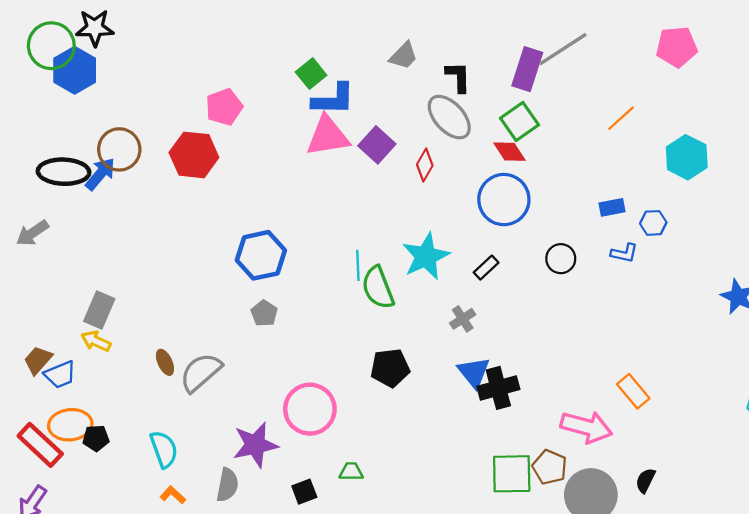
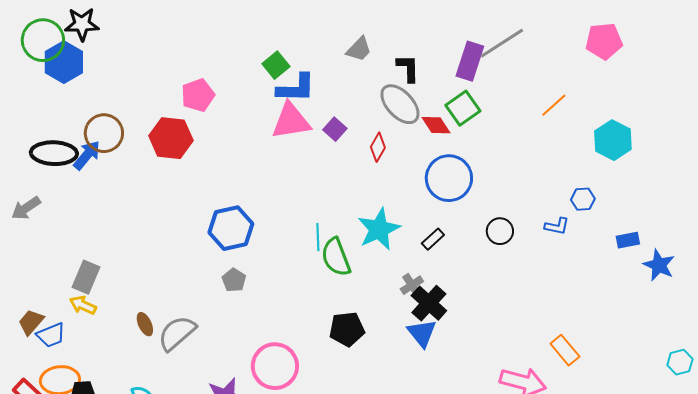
purple square: (377, 145) -> (335, 129), size x0.7
red diamond: (509, 152) -> (436, 125), moved
blue rectangle: (612, 207) -> (628, 240), moved
black cross: (498, 388) -> (429, 303), moved, turned -33

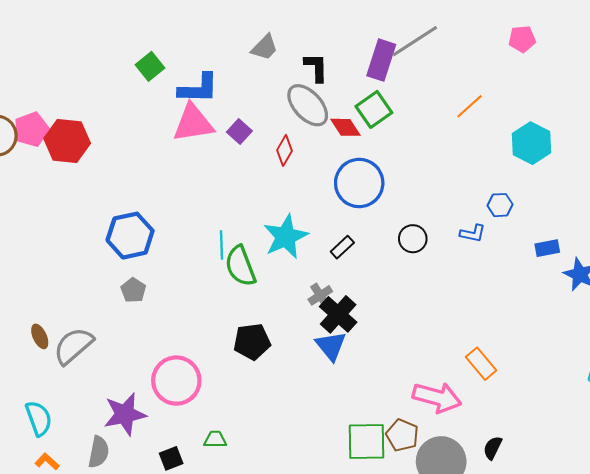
pink pentagon: (604, 41) -> (522, 39), size x0.7
green square: (276, 65) -> (150, 66), moved
pink pentagon: (198, 95) -> (31, 129), moved

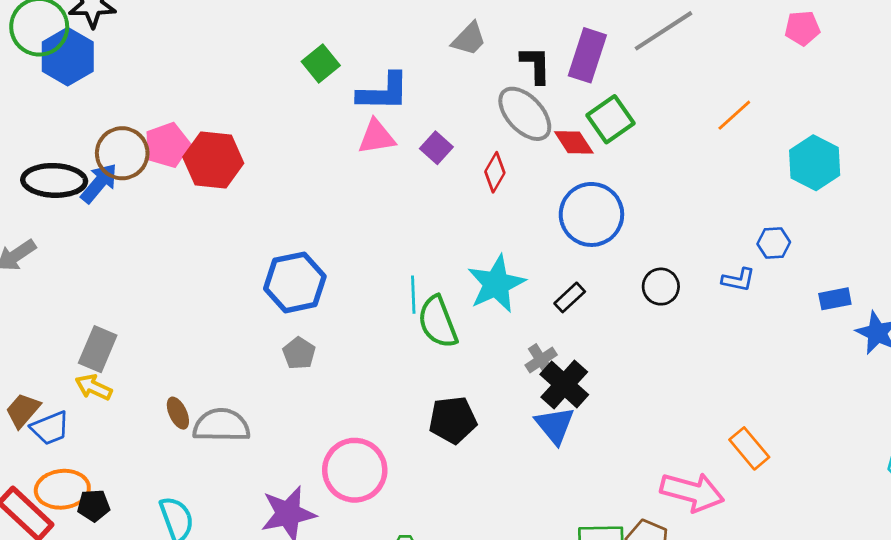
purple rectangle: (381, 60) -> (587, 55), moved
pink triangle: (193, 123) -> (377, 137), size x0.7
gray semicircle: (73, 346) -> (221, 425), turned 42

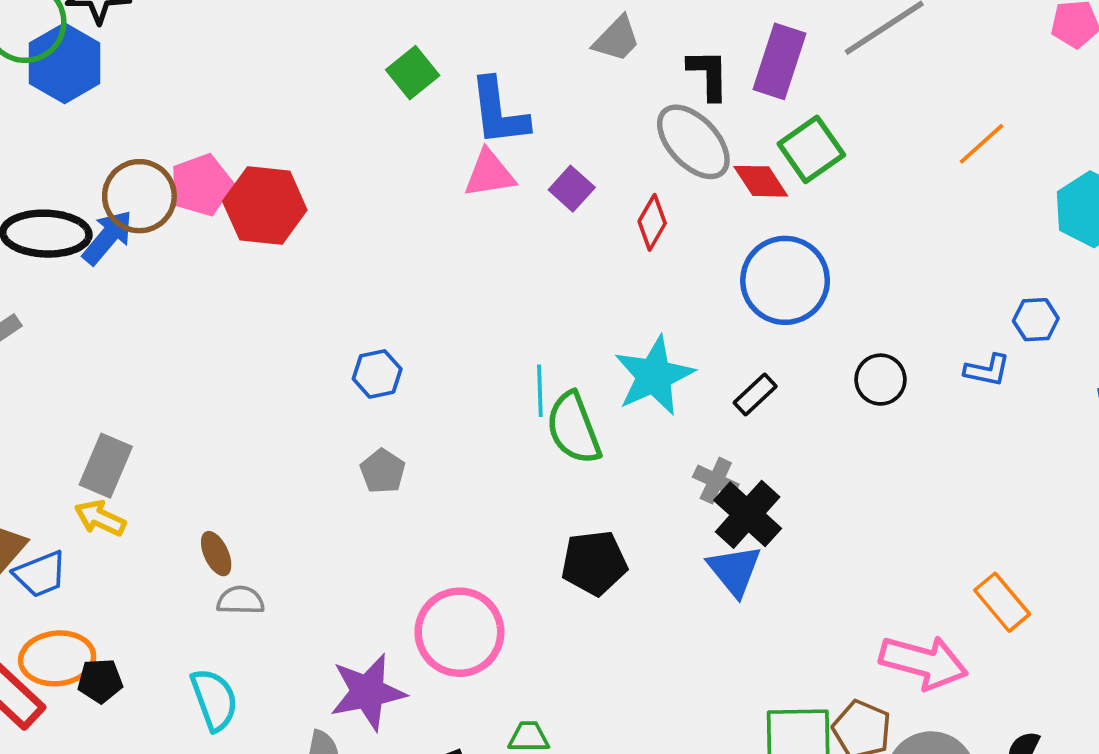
blue L-shape: (383, 92) -> (499, 112), turned 82
blue hexagon: (295, 282) -> (377, 374), size x0.6
gray cross: (541, 360) -> (716, 481), turned -32
gray semicircle: (221, 425) -> (240, 600), moved, size x0.6

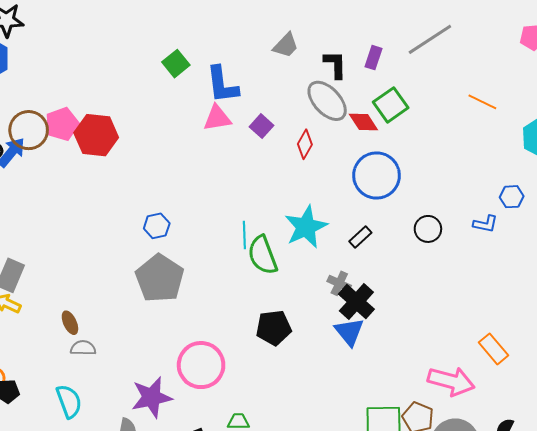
purple rectangle: (779, 61) -> (373, 58), size x0.6
orange line: (982, 144) -> (482, 102), turned 68
gray pentagon: (383, 471) -> (160, 278), size x2.0

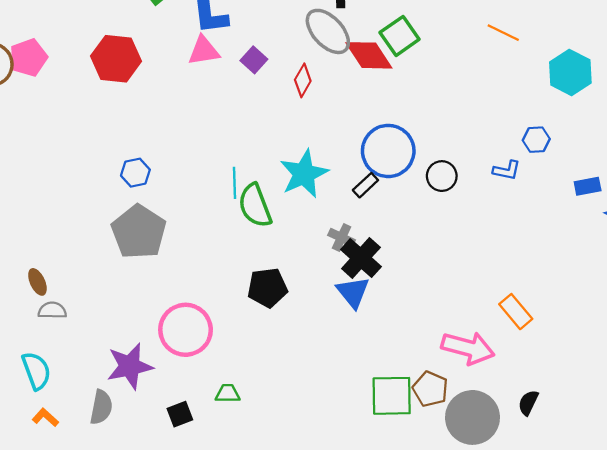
red diamond: (363, 122) -> (369, 55), size x1.4
red hexagon: (96, 135) -> (116, 59), moved
blue circle: (377, 175) -> (388, 151), moved

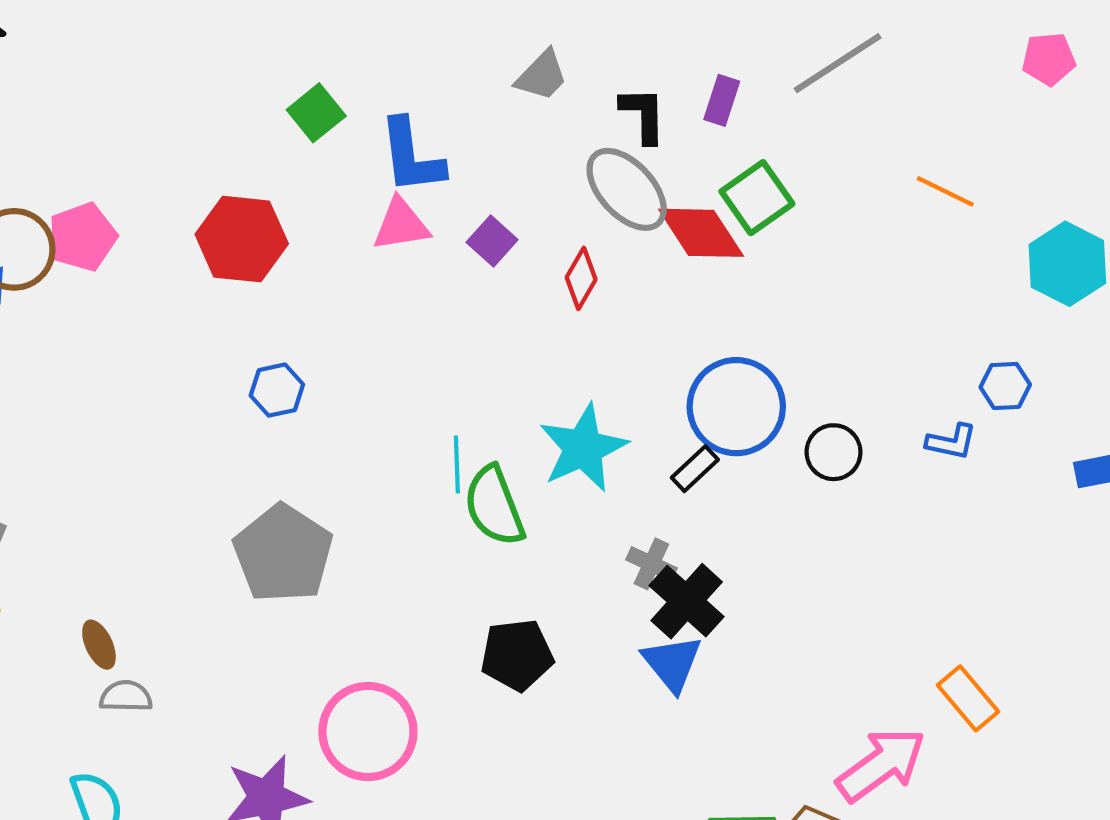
blue hexagon: (135, 173) -> (277, 390), moved
pink arrow: (468, 348) -> (881, 765), turned -51

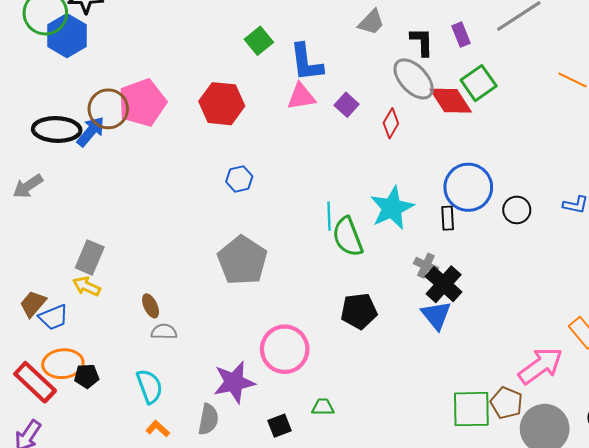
purple rectangle: (722, 100) -> (461, 35), turned -40
pink pentagon: (82, 237) -> (142, 103), size x1.4
black rectangle: (695, 469) -> (448, 218), turned -50

